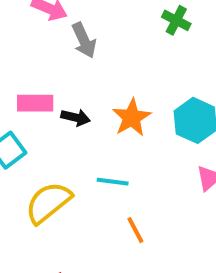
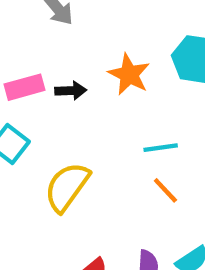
cyan line: (113, 182) -> (161, 148), moved

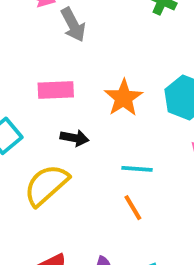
pink rectangle: (24, 87) -> (56, 90), moved
black arrow: (71, 91) -> (74, 138), moved

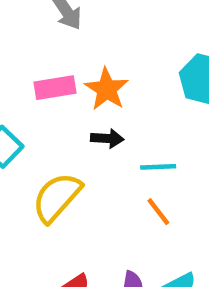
orange star: (124, 98) -> (107, 89), moved
black arrow: (74, 138) -> (107, 138), moved

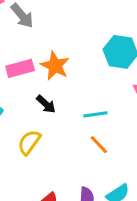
black arrow: (107, 138) -> (46, 104), moved, turned 45
yellow semicircle: (57, 197) -> (29, 142), size x0.7

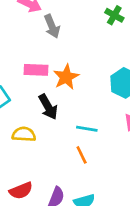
black arrow: (46, 104) -> (48, 107), size x1.4
yellow semicircle: (29, 142) -> (24, 134), turned 40

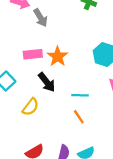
yellow semicircle: (24, 134) -> (30, 107), turned 132

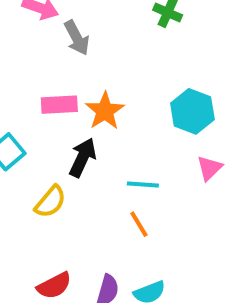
black arrow: (47, 82) -> (83, 158), turned -120

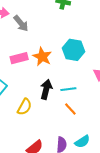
cyan hexagon: (192, 111) -> (74, 50), moved
black arrow: (83, 158) -> (46, 89), moved

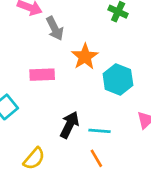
orange star: (42, 57) -> (85, 57), moved
yellow semicircle: (24, 107) -> (34, 159), moved

